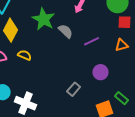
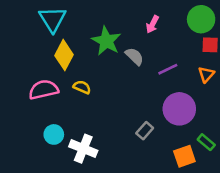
orange triangle: (122, 45) -> (206, 74), turned -32
purple circle: (101, 72) -> (179, 109), size x1.6

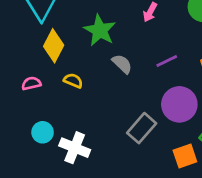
gray semicircle: (134, 56) -> (122, 64), moved
pink semicircle: (44, 90) -> (31, 83), size x0.6
gray rectangle: (145, 131) -> (142, 128), size x1.5

